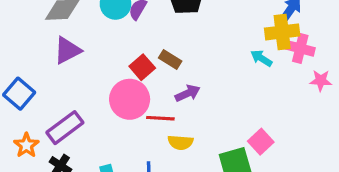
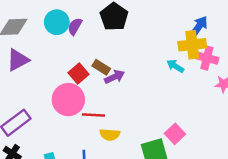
purple arrow: (188, 93) -> (115, 77), moved

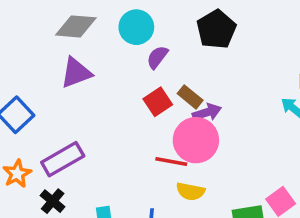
purple semicircle: (75, 26) -> (157, 57), moved
pink circle: (68, 100) -> (196, 140), moved

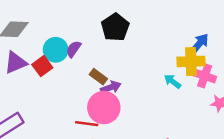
cyan circle: (136, 27) -> (56, 50), moved
red square: (158, 102) -> (42, 66), moved

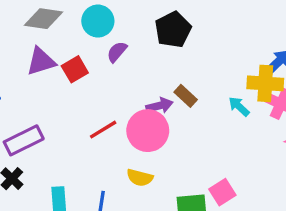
cyan circle: (56, 50) -> (98, 21), moved
brown rectangle: (98, 77) -> (186, 96), moved
red line: (87, 124) -> (103, 130), moved, turned -45

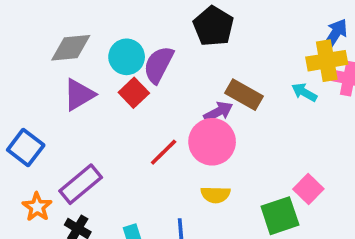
cyan circle: (98, 21) -> (127, 57), moved
purple semicircle: (117, 52) -> (159, 65), size x1.5
red square: (75, 69) -> (134, 93), moved
brown rectangle: (186, 96) -> (244, 95), size x1.4

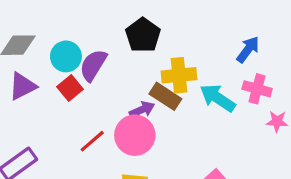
yellow cross: (327, 61) -> (179, 75), moved
cyan arrow: (304, 92) -> (218, 98), size x1.6

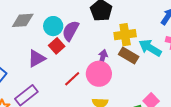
purple triangle: (22, 86) -> (37, 58), moved
brown rectangle: (165, 96) -> (129, 55), moved
purple arrow: (142, 110) -> (103, 57), turned -49

